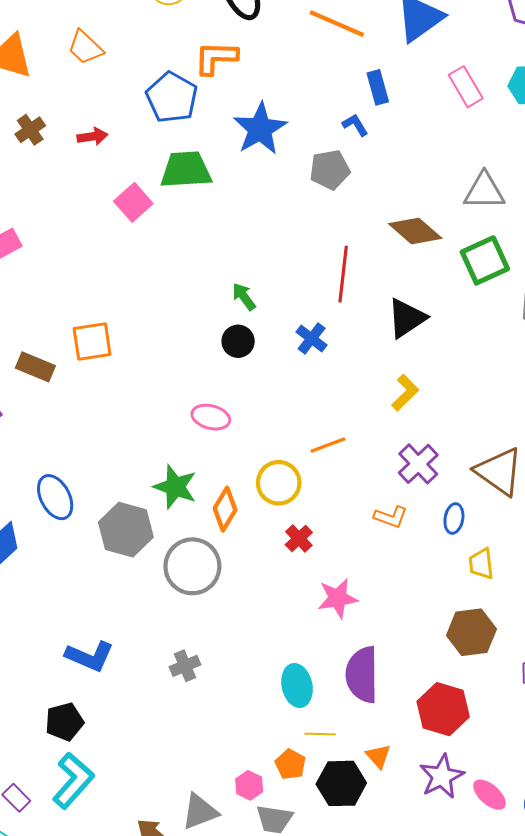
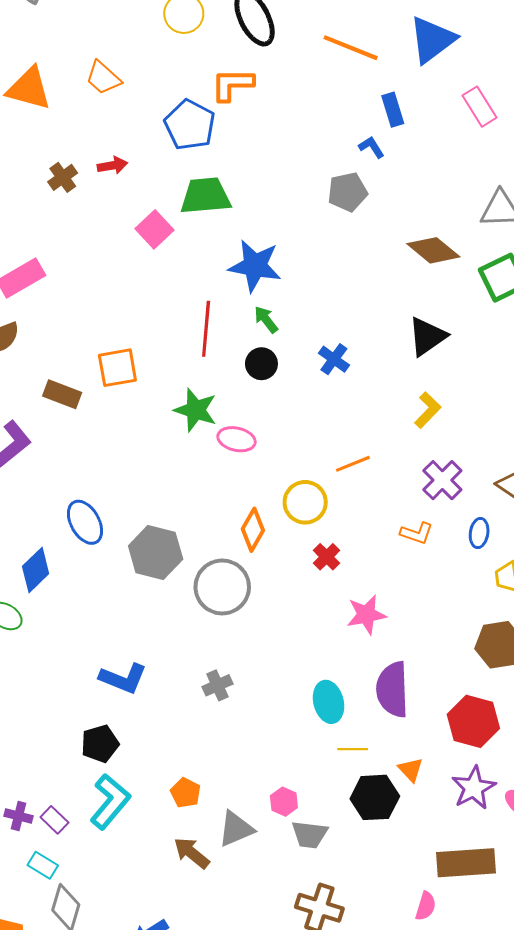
blue star: (260, 129) -> (255, 266), moved, turned -30
brown cross: (30, 130) -> (63, 177), moved
red line: (343, 274) -> (206, 329), moved
green star: (175, 487) -> (196, 410), moved
orange pentagon: (290, 764) -> (185, 793), moved

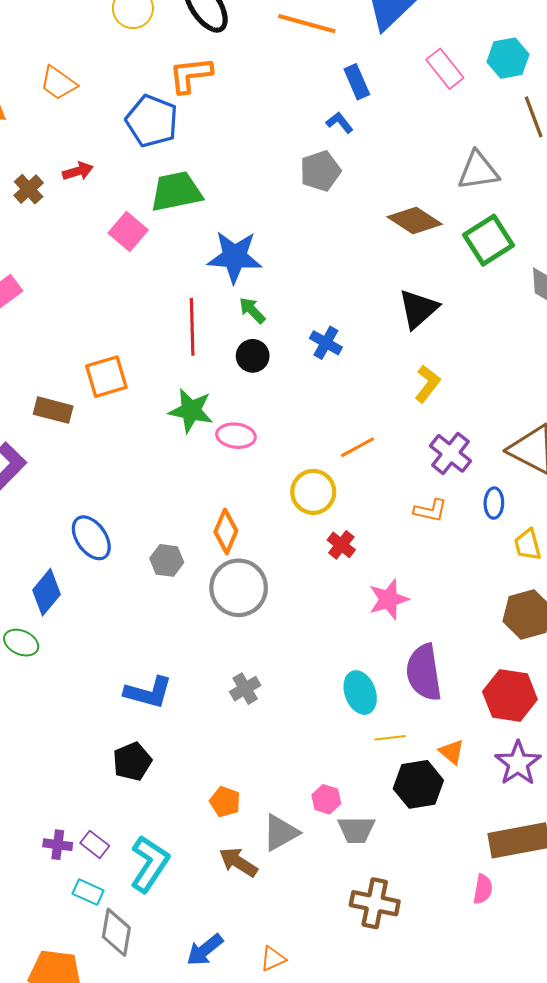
orange diamond: (253, 530) -> (226, 531), moved
gray hexagon: (156, 552) -> (167, 560), size x0.6
cyan L-shape: (110, 802) -> (150, 864), moved

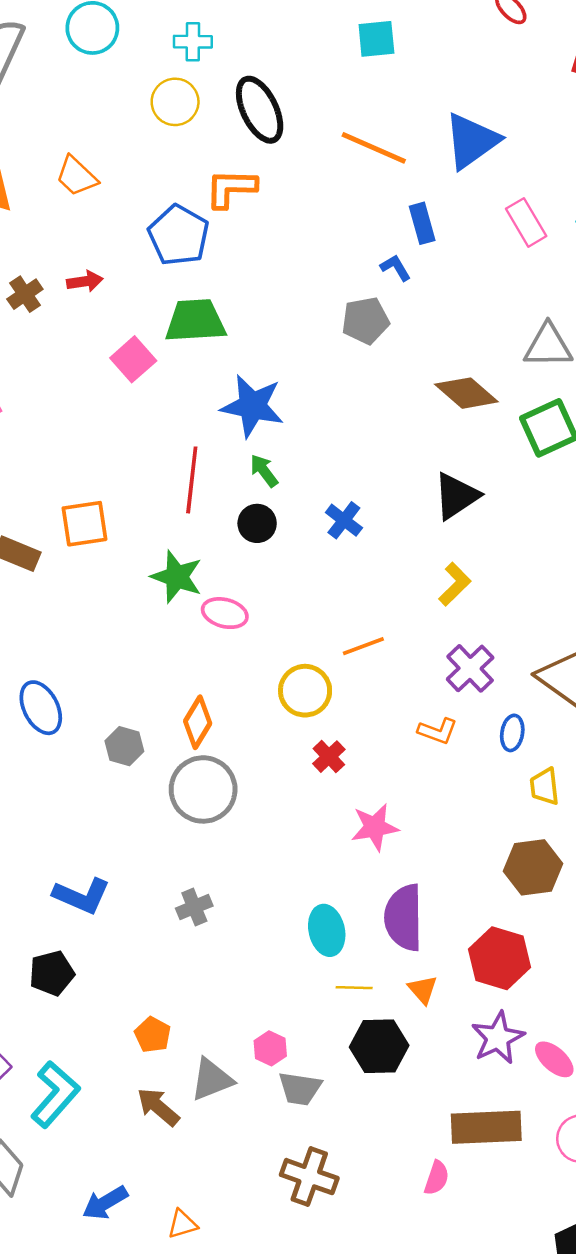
orange triangle: (452, 752) -> (423, 990), moved

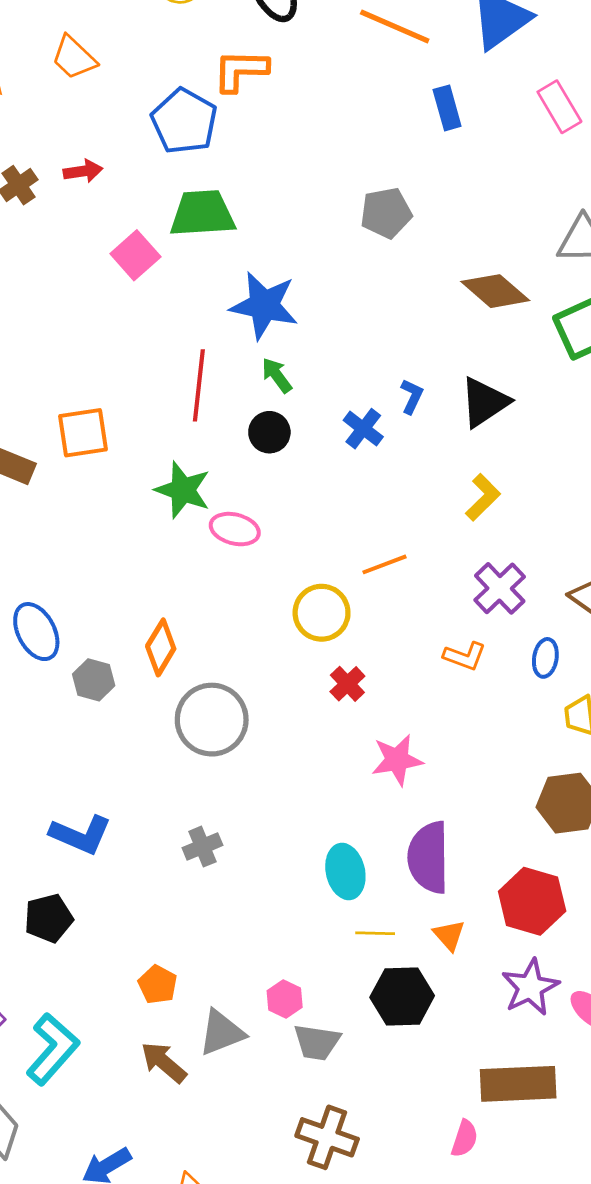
blue L-shape: (396, 268) -> (412, 396), moved, turned 56
orange diamond: (198, 722) -> (161, 647), moved
gray hexagon: (124, 746) -> (94, 680), moved

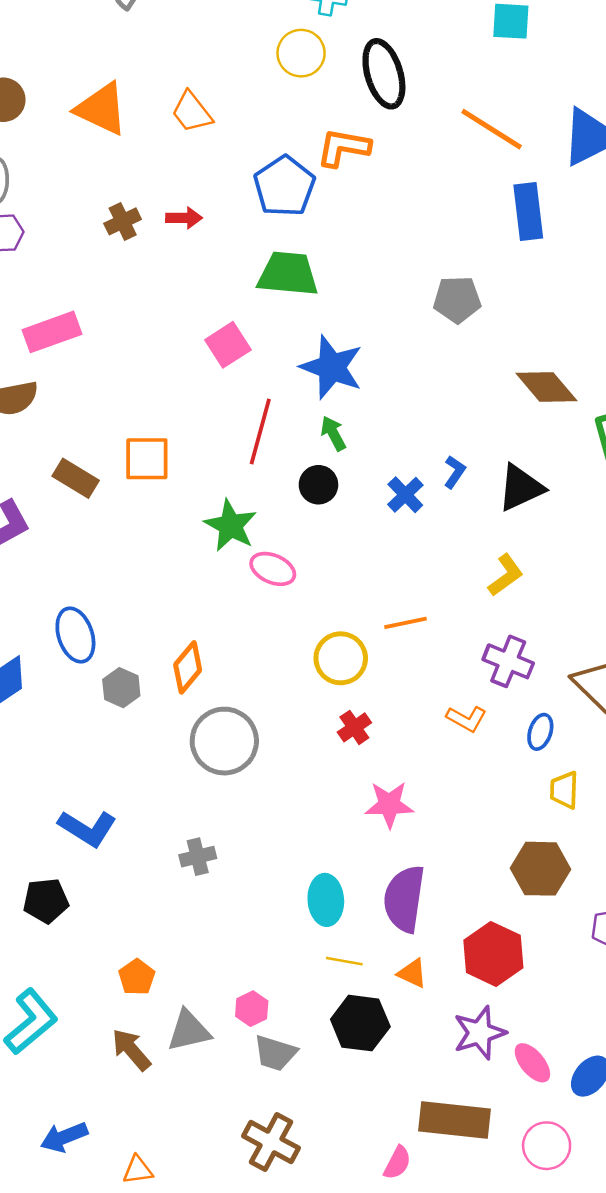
blue rectangle: (447, 108) -> (528, 211), size x1.4
pink square: (135, 255) -> (228, 345), moved
purple cross: (500, 588) -> (508, 661), turned -33
orange triangle: (449, 935) -> (412, 973), turned -32

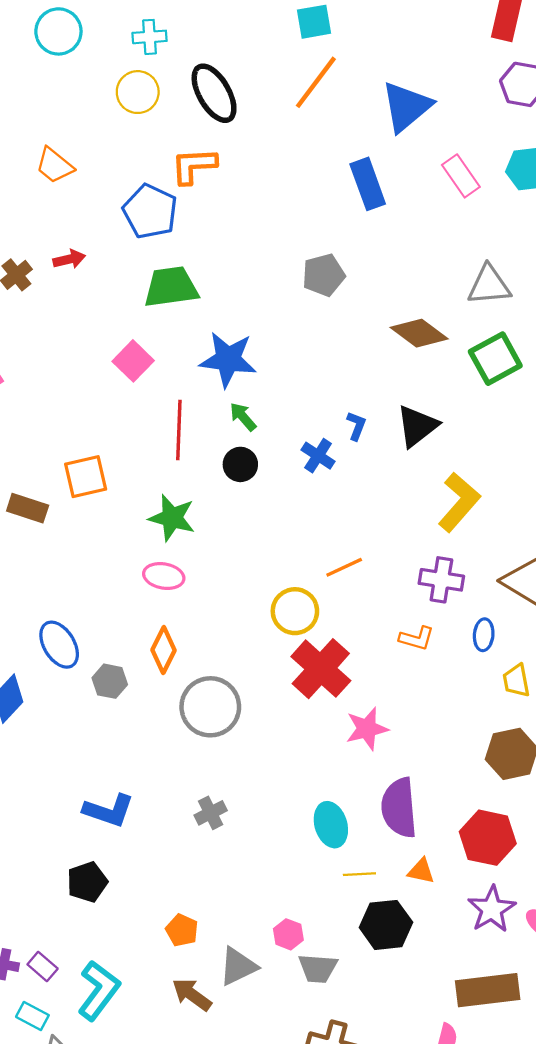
orange line: (492, 129) -> (316, 82), moved, turned -72
pink ellipse: (273, 569) -> (164, 576), moved
yellow L-shape: (506, 575) -> (459, 502), moved, size x1.5
red cross: (354, 727) -> (321, 669), size x2.0

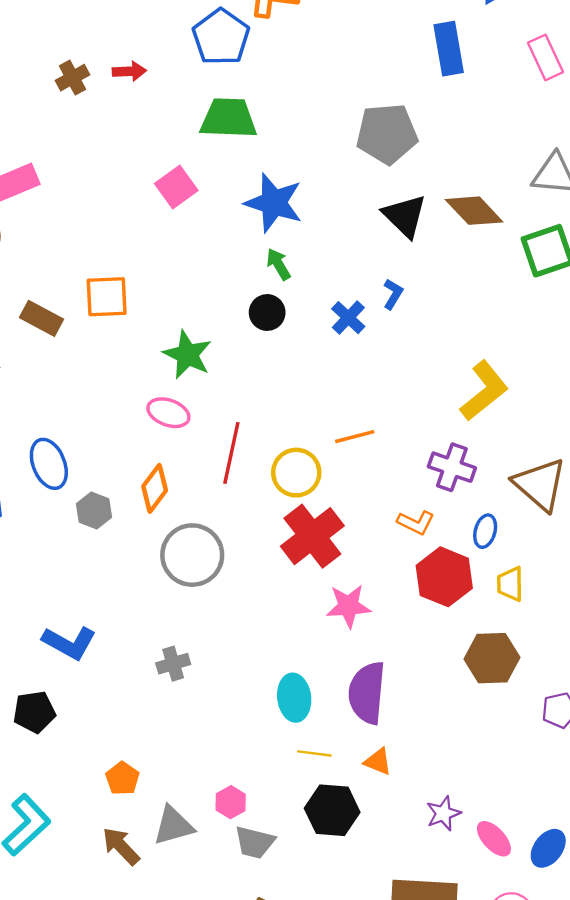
gray pentagon: (324, 275) -> (387, 134), size x1.4
black triangle: (417, 426) -> (405, 216), moved, turned -48
red line: (179, 430) -> (231, 453), moved
red hexagon: (488, 838) -> (444, 577), moved
purple star: (492, 909) -> (443, 813), size x0.7

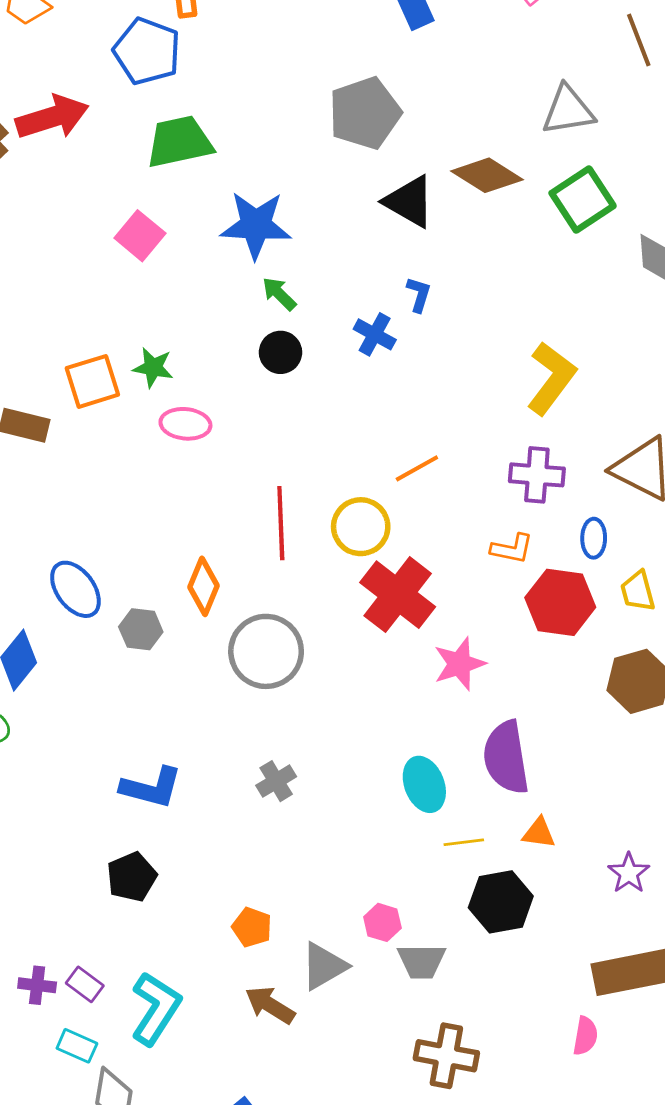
red arrow: (129, 71) -> (52, 117), size x1.8
green star: (187, 355) -> (153, 368), moved, size x0.7
pink ellipse: (168, 413) -> (185, 424), moved

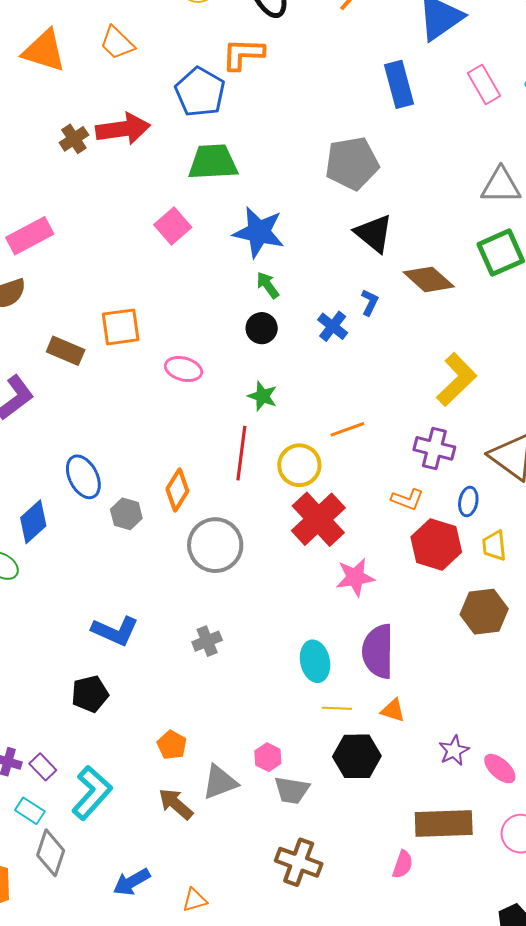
brown diamond: (487, 175) -> (429, 279), moved
green star: (153, 368) -> (262, 396), moved

